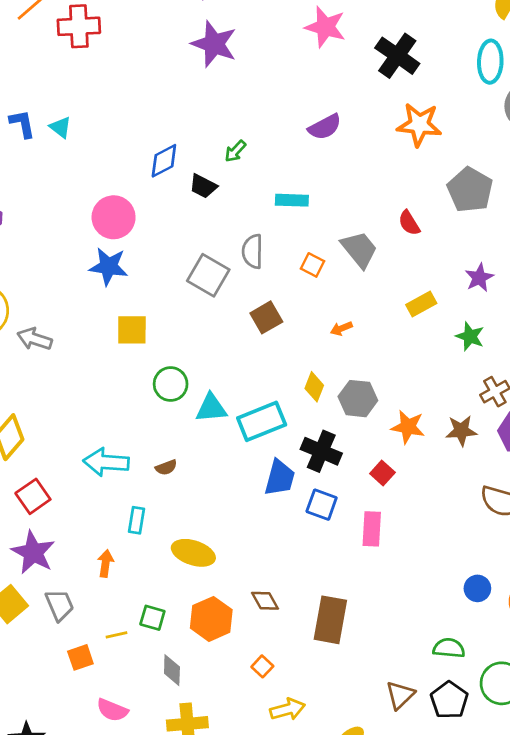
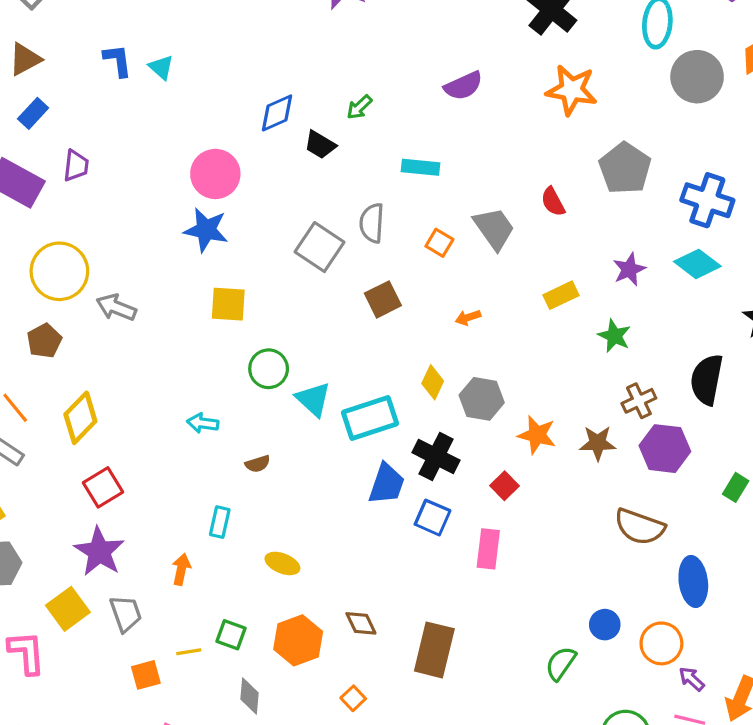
cyan triangle: (211, 408) -> (313, 399), turned 44
cyan arrow: (106, 462) -> (203, 423), moved, size x0.6
yellow ellipse: (193, 553) -> (282, 563), size x0.7
green semicircle: (449, 648) -> (561, 663), moved, turned -64

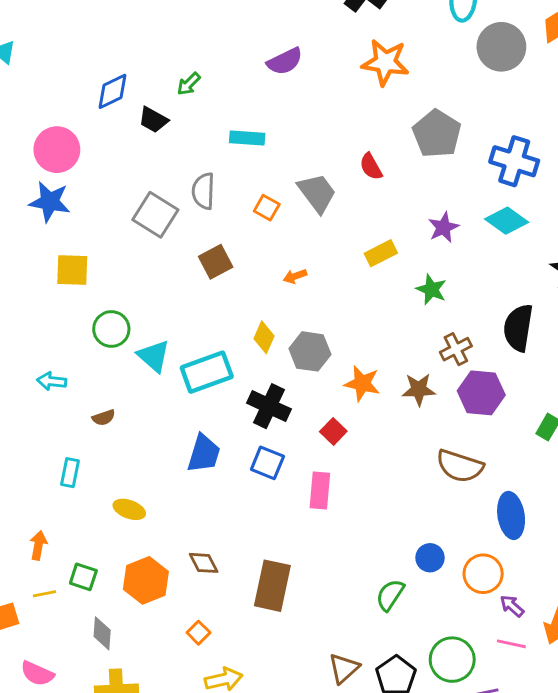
blue trapezoid: (387, 484) -> (204, 454), moved
orange arrow: (181, 569) -> (38, 545), moved

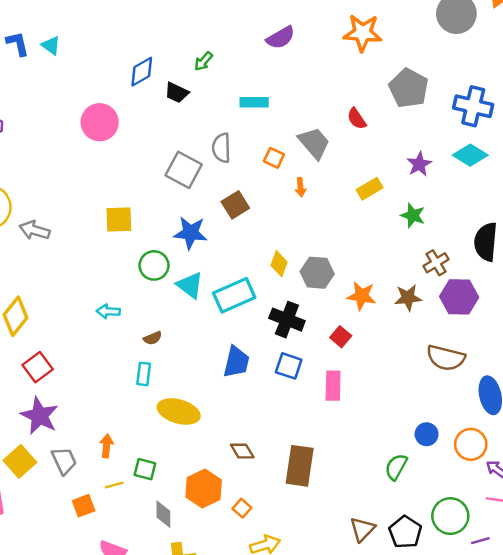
blue star: (50, 202) -> (190, 233), moved
orange arrow: (295, 276) -> (301, 187), moved, turned -72
cyan rectangle: (70, 473) -> (144, 374), moved
yellow ellipse: (129, 509) -> (179, 412), size x1.6
orange hexagon: (146, 580) -> (204, 489), moved

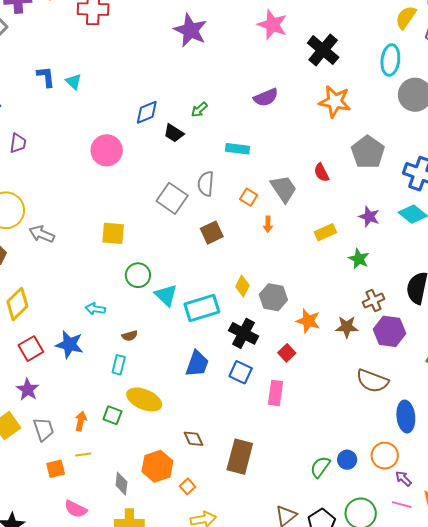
purple star: (419, 164) -> (369, 217), turned -30
blue star: (190, 233) -> (69, 345), moved
purple star: (39, 416) -> (28, 389), size x0.7
blue circle: (427, 434) -> (347, 460), moved
green square: (145, 469) -> (112, 415), moved

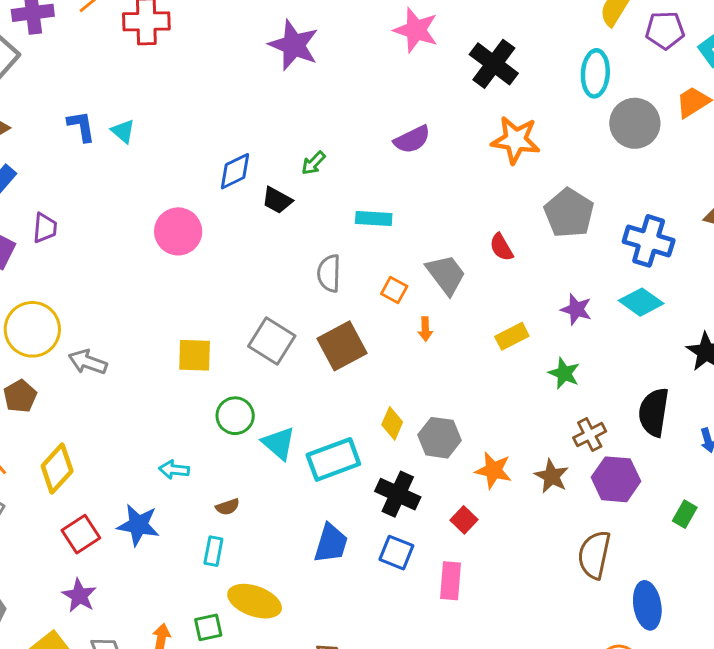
gray square: (172, 198) -> (272, 341), moved
brown square: (212, 233) -> (342, 346), size x1.4
brown star: (347, 327) -> (552, 476), turned 30
brown semicircle: (372, 381) -> (594, 555), turned 84
green square: (112, 415) -> (208, 627), turned -30

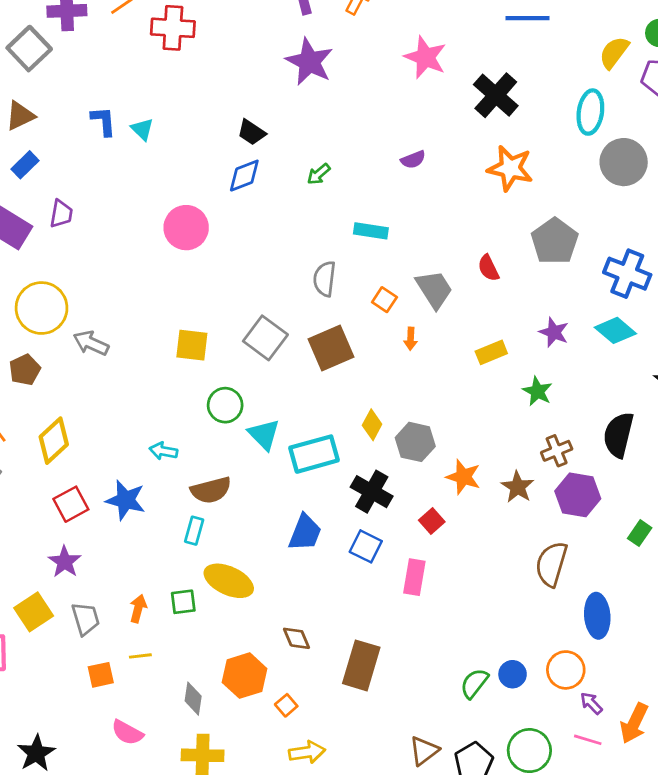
purple semicircle: (412, 139) -> (413, 160), size x0.7
black trapezoid: (277, 200) -> (252, 132), moved
brown semicircle: (228, 507) -> (211, 490), size x1.8

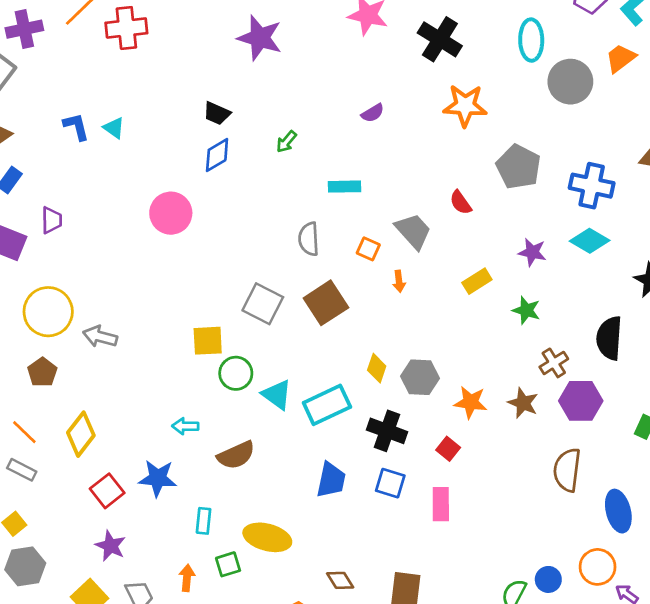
yellow square: (192, 345) -> (208, 341), moved
cyan rectangle: (194, 531) -> (204, 521), moved

